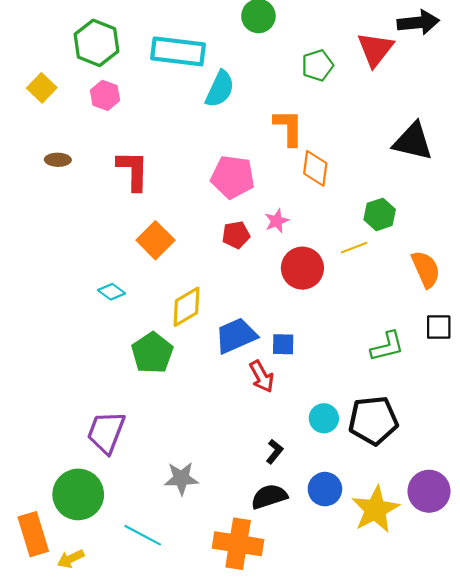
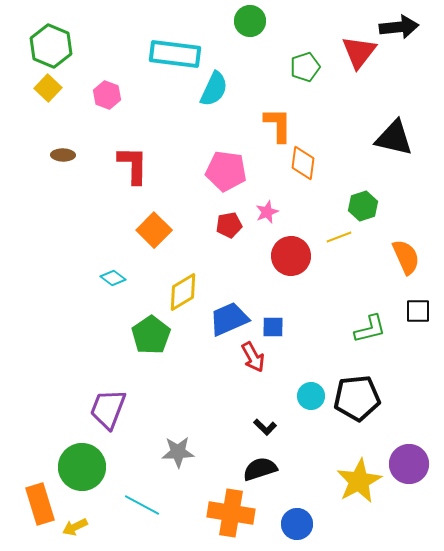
green hexagon: (96, 43) -> (51, 46), moved
black L-shape: (275, 452) -> (265, 427), turned 95
blue circle: (325, 489) -> (297, 524), moved

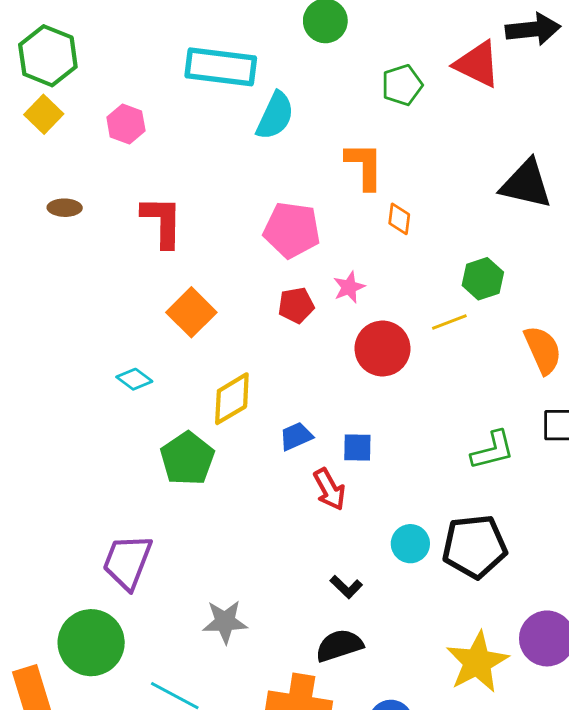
red triangle: (359, 52) -> (477, 64), turned -42
orange diamond: (303, 163) -> (399, 219), size x0.7
blue trapezoid: (229, 319) -> (296, 436), size x0.6

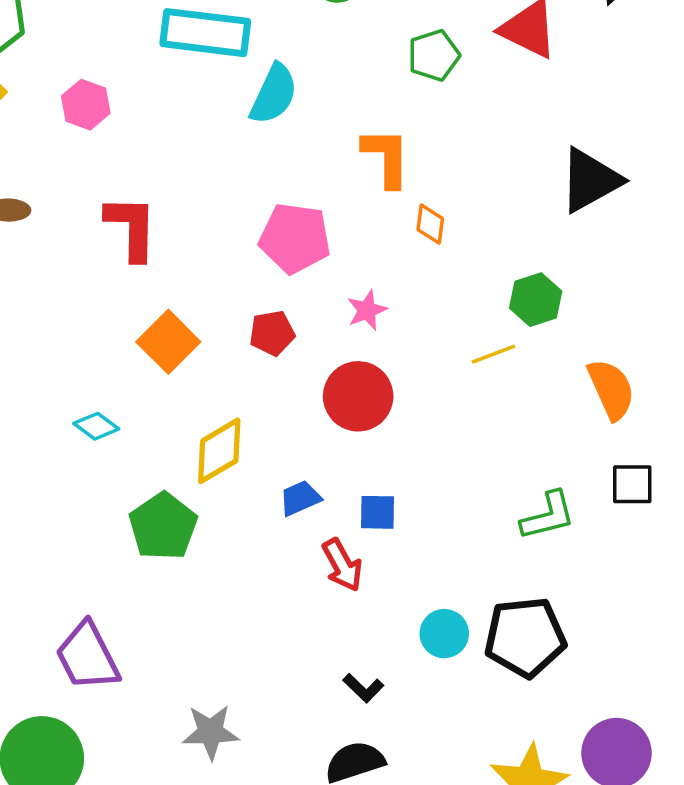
black triangle: (526, 184) -> (590, 180), turned -42
red pentagon: (296, 305) -> (272, 333), moved
red circle: (382, 349) -> (358, 396), moved
purple trapezoid: (127, 562) -> (87, 656), turned -48

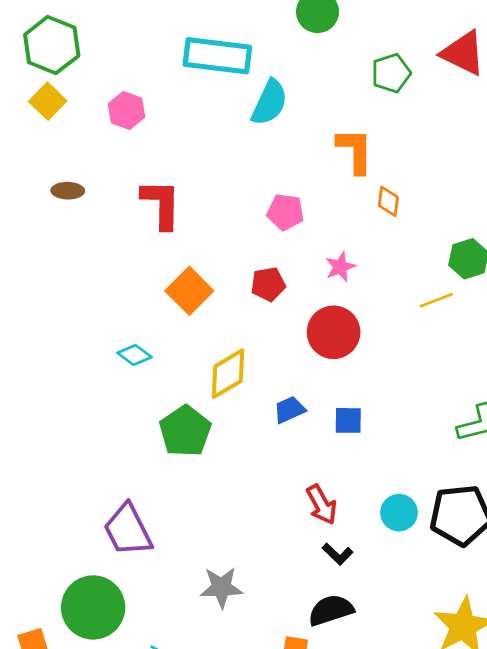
pink pentagon: (295, 238) -> (285, 212), size x0.7
red arrow: (342, 565) -> (322, 505), moved

